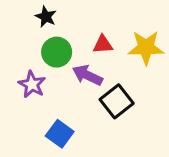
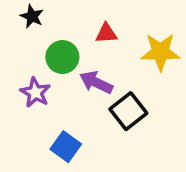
black star: (46, 17) -> (32, 16), moved
red triangle: (103, 44) -> (106, 33), moved

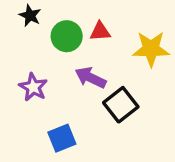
green circle: (62, 57) -> (67, 36), moved
blue square: (66, 147) -> (62, 138), turned 32

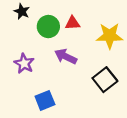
black square: (121, 105) -> (105, 80), moved

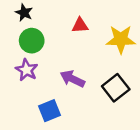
green circle: (48, 27) -> (32, 41), moved
purple arrow: (66, 57) -> (72, 79), moved

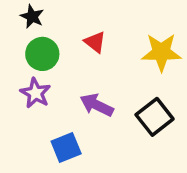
red triangle: (80, 25) -> (95, 42), moved, turned 42

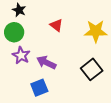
green circle: (42, 54) -> (14, 32), moved
purple arrow: (97, 105) -> (46, 62), moved

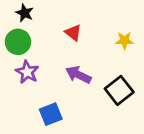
yellow star: (96, 31) -> (124, 41), size x0.6
purple arrow: (46, 62) -> (78, 75), moved

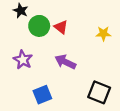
green circle: (18, 42) -> (39, 26), moved
black square: (119, 90) -> (99, 92), moved, turned -30

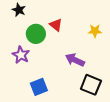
green circle: (39, 26) -> (36, 34), moved
purple arrow: (65, 62) -> (75, 60), moved

